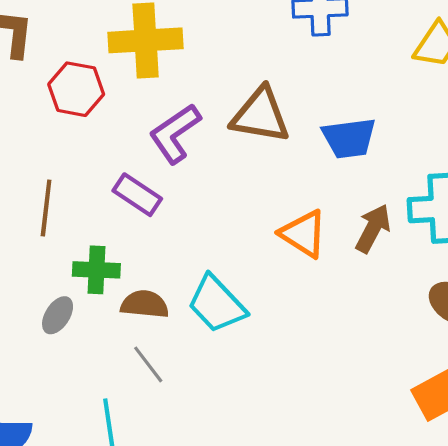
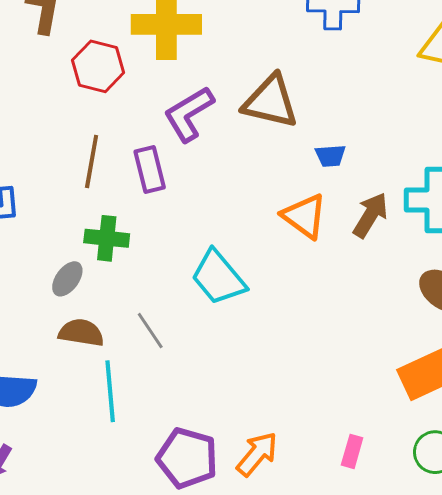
blue trapezoid: (349, 138) -> (330, 156), moved, size x0.6
purple rectangle: (137, 195) -> (150, 170), turned 39
brown line: (46, 208) -> (92, 161), moved
brown semicircle: (145, 304) -> (81, 333), moved

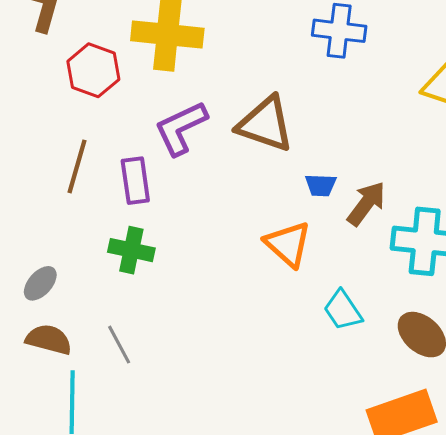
brown arrow: (370, 215) -> (366, 204), moved
green cross: (107, 238) -> (131, 250), moved
cyan trapezoid: (218, 278) -> (343, 310), moved, size x0.7

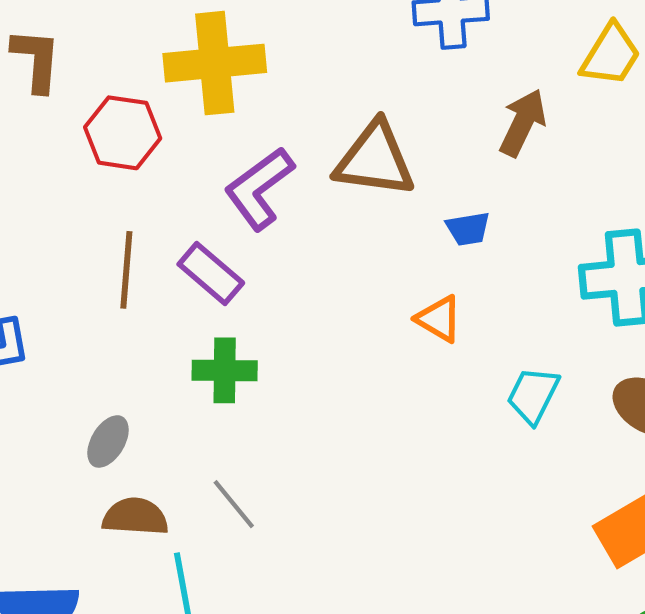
purple rectangle: (135, 181) -> (211, 274), turned -30
brown arrow: (366, 204) -> (523, 123), moved
orange triangle: (288, 244) -> (439, 319), size x0.7
cyan trapezoid: (343, 310) -> (533, 395), turned 72

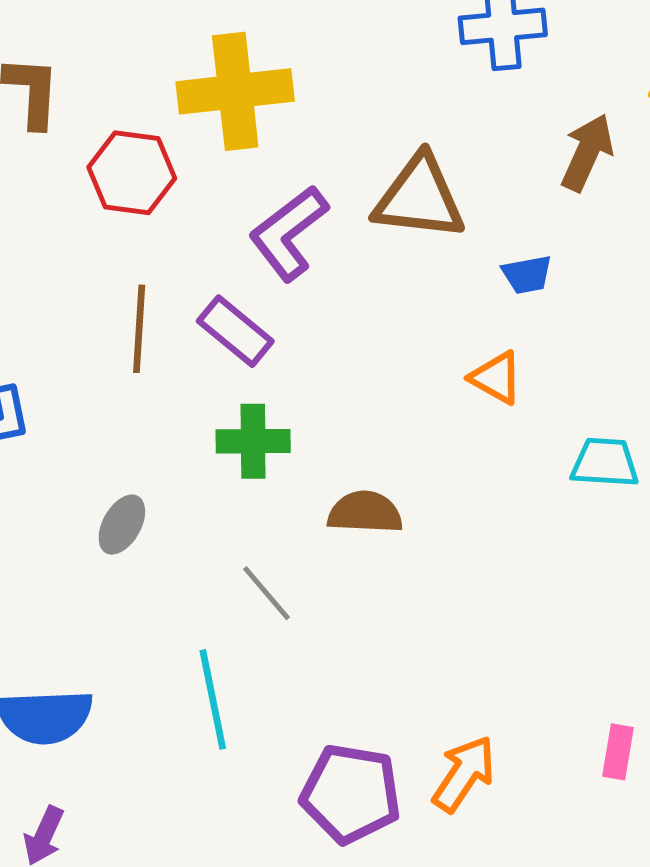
cyan trapezoid: (533, 395) -> (605, 463), turned 68
brown semicircle: (135, 517) -> (365, 512), moved

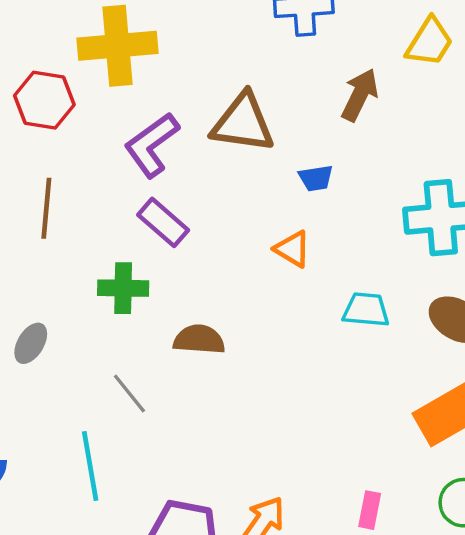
purple rectangle: (235, 331) -> (163, 222), moved

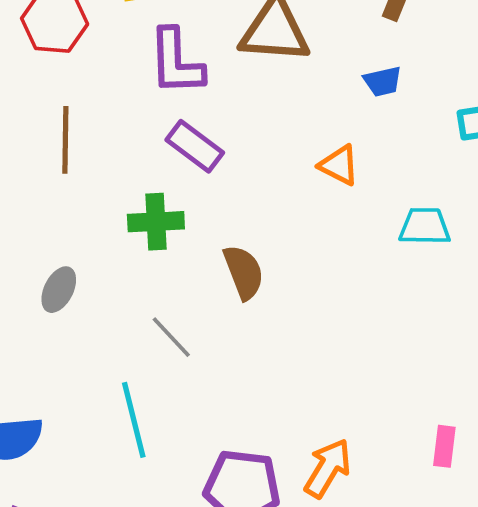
purple L-shape: (152, 145) -> (176, 62), turned -52
blue trapezoid: (316, 178) -> (383, 81), moved
brown semicircle: (199, 340) -> (244, 272), turned 69

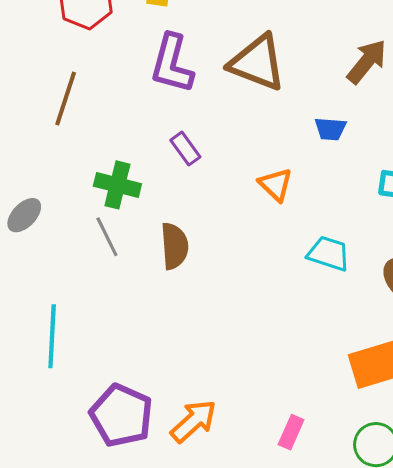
purple rectangle: (195, 146) -> (185, 149), moved, size x0.7
gray line: (171, 337) -> (107, 237), moved

